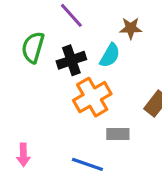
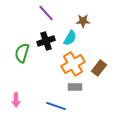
green semicircle: (33, 47) -> (22, 53), moved
orange cross: (92, 97) -> (73, 64), moved

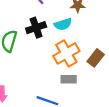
cyan semicircle: (70, 38) -> (63, 24), turned 42

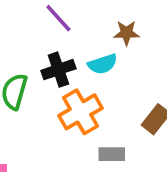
orange cross: (66, 53) -> (81, 112), moved

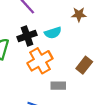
brown star: (126, 33) -> (79, 14), moved

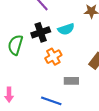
orange cross: (40, 61) -> (53, 57), size x0.7

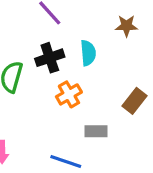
cyan semicircle: (66, 29) -> (88, 53), turned -77

